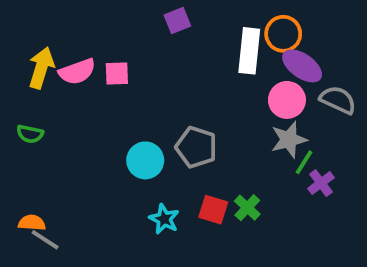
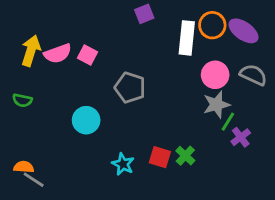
purple square: (177, 21) -> (144, 14), moved
purple ellipse: (302, 66) -> (243, 31), moved
pink square: (117, 73) -> (88, 55), turned 30
gray pentagon: (196, 147) -> (130, 88), moved
cyan circle: (145, 160) -> (86, 120), moved

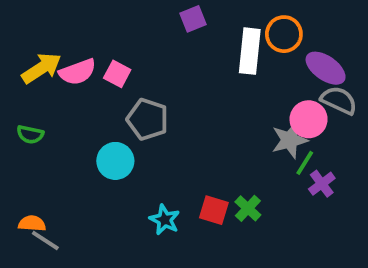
purple ellipse: (243, 31) -> (326, 68), moved
yellow arrow: (31, 51) -> (41, 68), turned 40
pink circle: (215, 75) -> (309, 119), moved
gray pentagon: (130, 88) -> (148, 119), moved

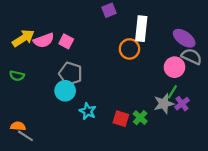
orange circle: (284, 34) -> (129, 49), moved
gray pentagon: (148, 119) -> (70, 74), moved
gray star: (290, 140) -> (164, 104), moved
cyan star: (165, 220) -> (88, 111), moved

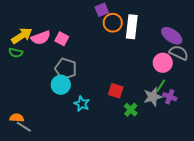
orange circle: (129, 49) -> (113, 23), moved
green semicircle: (17, 76) -> (16, 53), moved
purple cross: (182, 104) -> (170, 97), turned -32
red square: (121, 119) -> (116, 91), moved

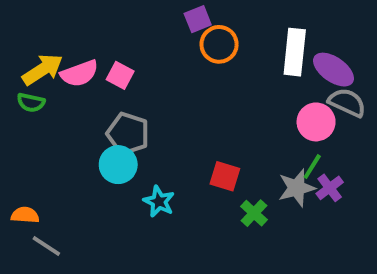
white rectangle: (132, 27) -> (295, 52), moved
purple cross: (170, 97) -> (330, 188), turned 32
orange semicircle: (17, 118) -> (25, 215), moved

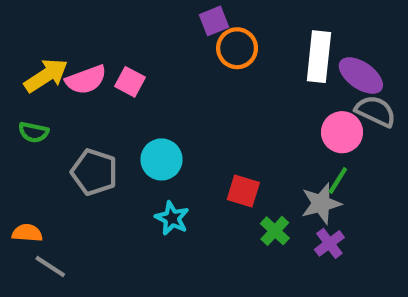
green semicircle: (31, 103) -> (33, 132), moved
gray pentagon: (128, 134) -> (94, 172), moved
cyan circle: (118, 165) -> (161, 159), moved
purple cross: (330, 188) -> (329, 243), moved

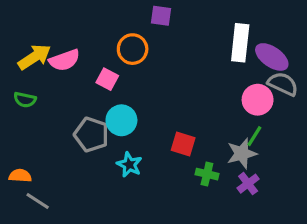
purple square: (214, 21) -> (161, 16), turned 30
orange circle: (237, 48) -> (133, 49), moved
pink square: (130, 82) -> (107, 79), moved
gray pentagon: (94, 172) -> (91, 135), moved
green cross: (275, 231) -> (207, 174), turned -30

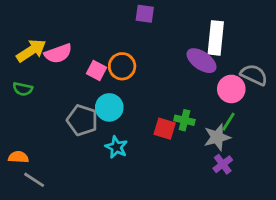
orange circle: (133, 49) -> (122, 66), moved
purple ellipse: (272, 57) -> (202, 61), moved
green cross: (207, 174) -> (184, 120), moved

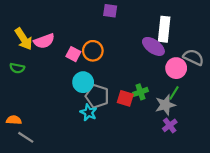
yellow arrow: (31, 51) -> (24, 39), turned 90
gray pentagon: (82, 120) -> (97, 96), moved
green cross: (184, 120) -> (140, 92), turned -32

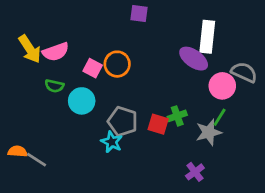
green semicircle: (17, 68) -> (54, 86), moved
cyan circle: (83, 82) -> (82, 101), moved
purple cross: (170, 125) -> (195, 172), moved
gray line: (26, 137) -> (37, 160), moved

